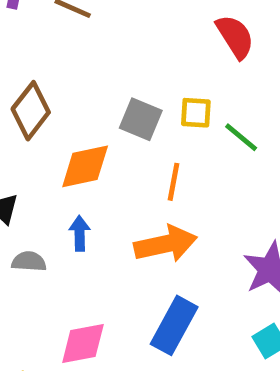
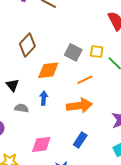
orange line: (173, 182) -> (85, 80), turned 49
blue rectangle: (174, 325) -> (80, 140), size x0.7

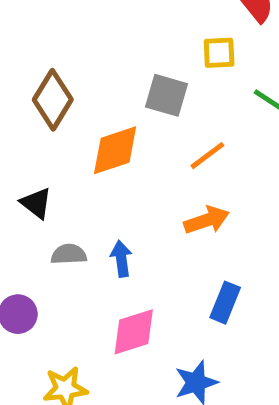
yellow square: (97, 52) -> (219, 53), moved
blue arrow: (44, 98) -> (121, 259), moved
orange arrow: (79, 106) -> (207, 220), size x0.7

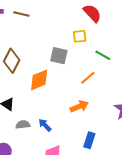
orange line: (207, 156) -> (88, 78), moved
blue arrow: (121, 259) -> (45, 125), turned -32

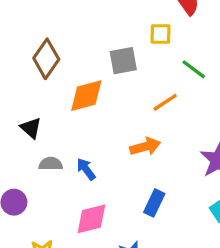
gray square: (59, 56) -> (123, 61), turned -30

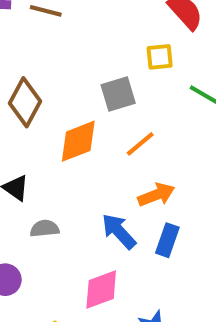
orange line: (165, 102) -> (140, 144), moved
blue arrow: (86, 169) -> (119, 231), moved, size x1.4
blue rectangle: (154, 203) -> (167, 240), moved

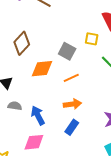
gray square: (118, 94) -> (67, 51), turned 30
blue arrow: (119, 231) -> (38, 115), moved

